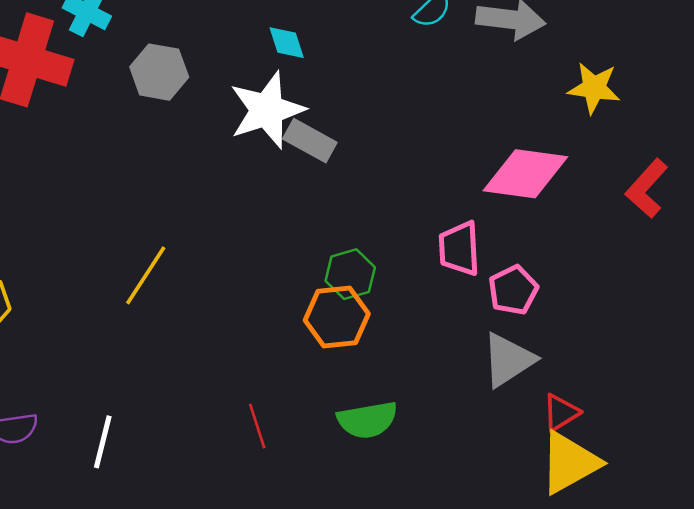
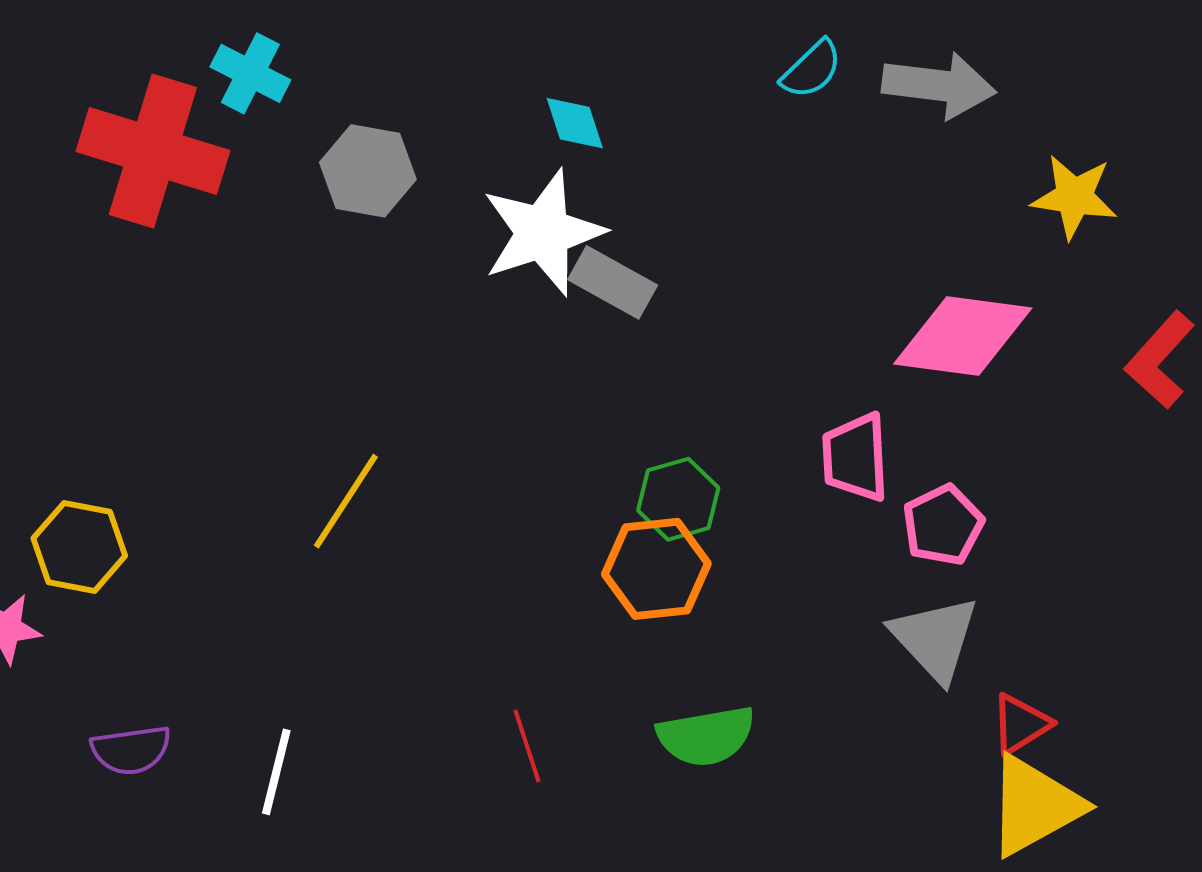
gray triangle: (508, 360) -> (935, 639), turned -40

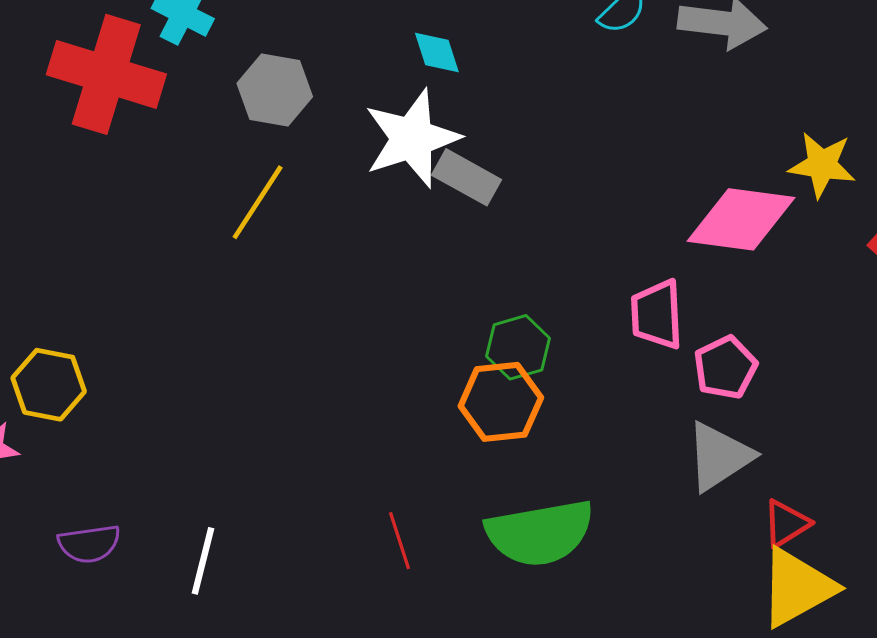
yellow star: (1074, 197) -> (822, 165), moved
yellow line: (346, 501) -> (258, 202), moved
gray triangle: (935, 639) -> (719, 456), turned 40
green semicircle: (706, 736) -> (540, 533), size x1.4

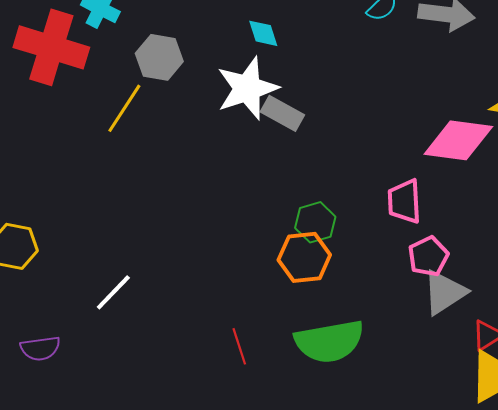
yellow line: (258, 202) -> (124, 108), moved
pink pentagon: (725, 368) -> (428, 256), moved
white line: (203, 561) -> (113, 292), moved, turned 30

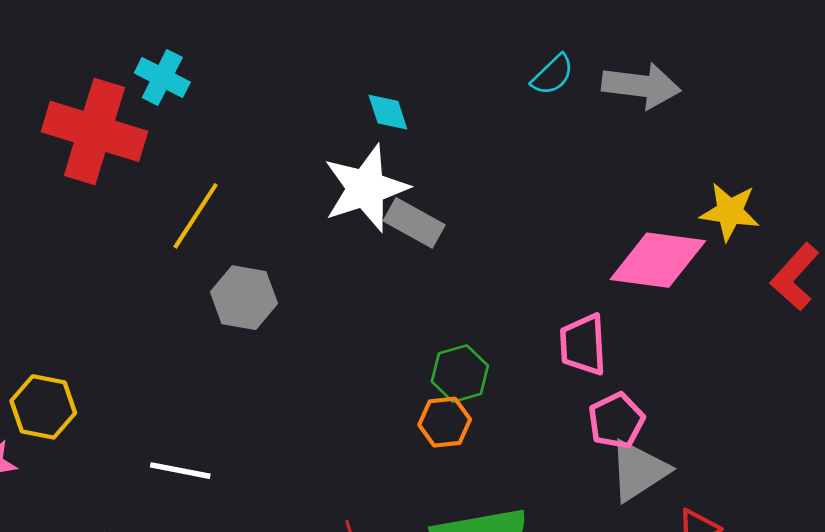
gray hexagon: (159, 57) -> (244, 298), moved
orange hexagon: (304, 257) -> (445, 422), size x0.7
white line: (113, 292) -> (180, 471), turned 57

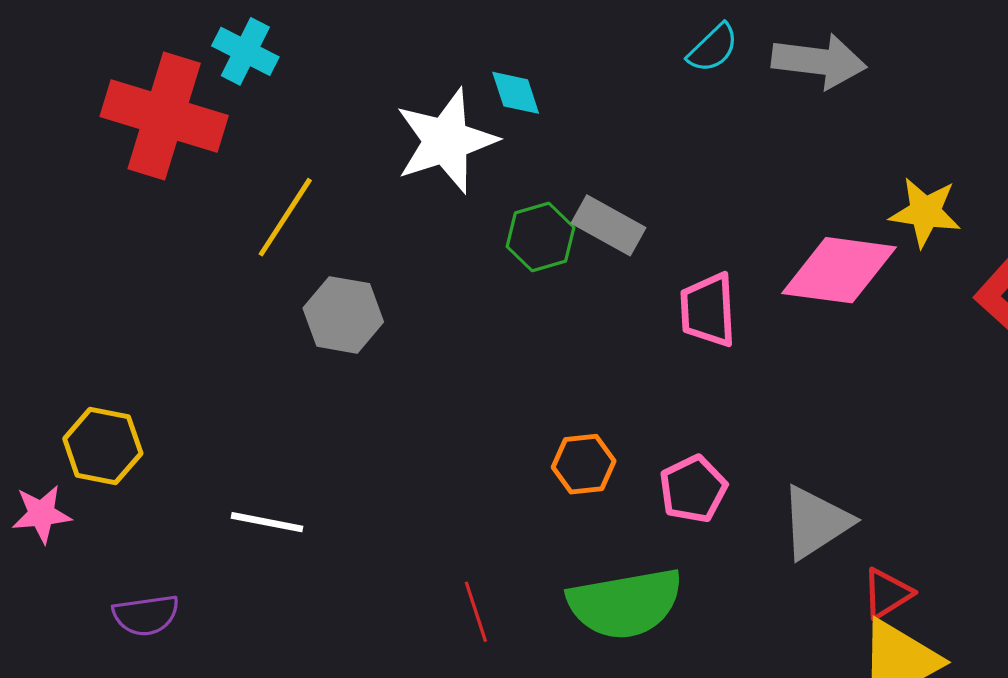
white star: (366, 188) -> (446, 141), moved
gray rectangle: (414, 223) -> (608, 225), moved
pink trapezoid: (583, 345) -> (708, 310), moved
green hexagon: (460, 374) -> (541, 237), moved
pink pentagon: (616, 421) -> (693, 489), moved

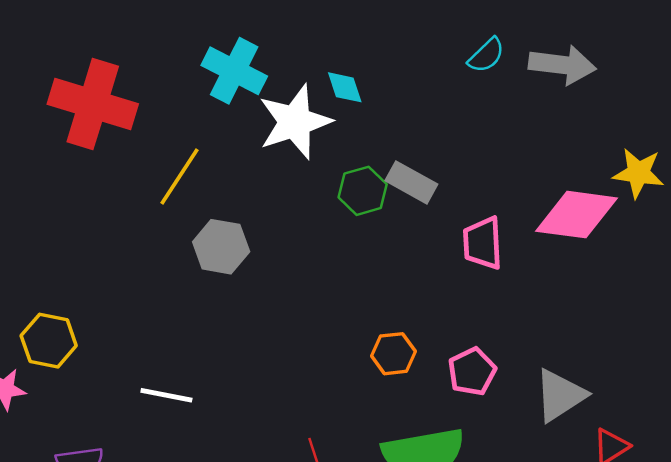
cyan cross: (245, 51) -> (234, 71), moved, size x1.4

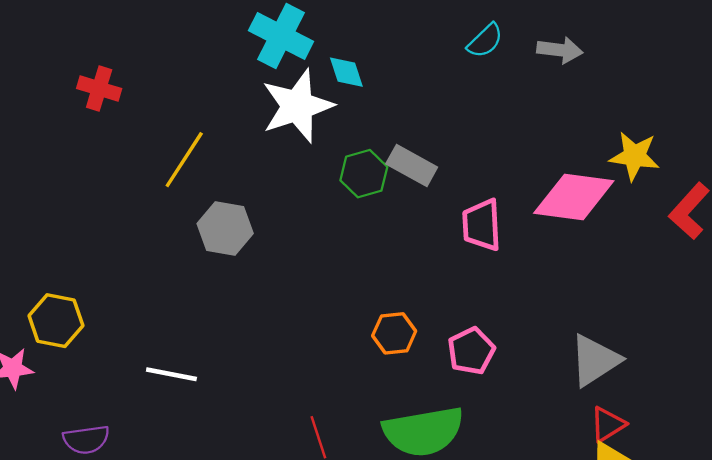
gray arrow: (562, 65) -> (560, 50), size x0.7
cyan cross: (234, 71) -> (281, 36), moved
red cross: (93, 104) -> (99, 88), size x0.5
gray triangle: (560, 395) -> (595, 360), moved

